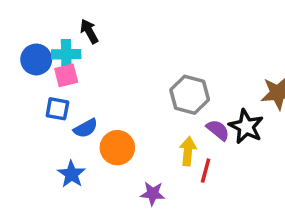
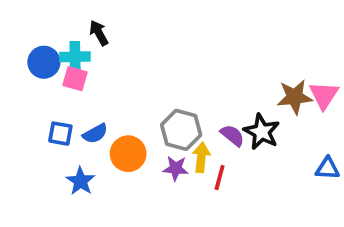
pink square: (66, 75) -> (75, 79), turned 30
gray hexagon: (190, 95) -> (181, 130), moved
blue square: (57, 109) -> (60, 134), moved
purple star: (153, 193) -> (176, 168), moved

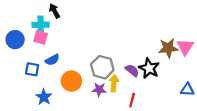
blue circle: (44, 62) -> (15, 40), moved
blue semicircle: (95, 134) -> (52, 60), moved
red line: (220, 177) -> (132, 100), moved

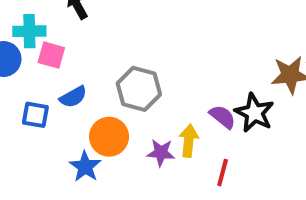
cyan cross: (41, 25) -> (29, 31), moved
gray hexagon: (102, 67) -> (139, 89), moved
blue star: (44, 97) -> (85, 167), moved

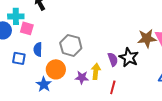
blue semicircle: (73, 97) -> (38, 49), turned 120
purple semicircle: (223, 117) -> (113, 59), turned 32

